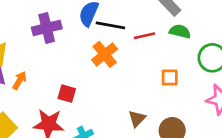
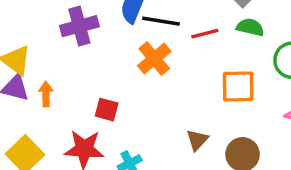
orange square: (170, 78) -> (238, 87), size x1.5
orange arrow: (20, 80) -> (46, 94), turned -30

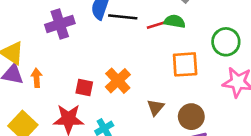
green semicircle: (250, 27) -> (175, 21), moved
orange cross: (154, 59) -> (118, 81), moved

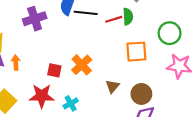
green semicircle: (175, 21) -> (128, 17), turned 77

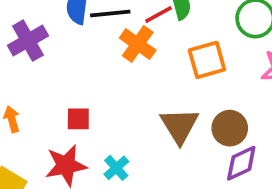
orange cross: (82, 65) -> (138, 44), moved
brown triangle: (112, 86) -> (179, 126), size x1.6

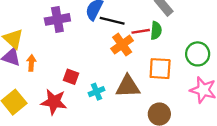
brown triangle: (179, 126) -> (128, 86), moved, turned 40
cyan cross: (116, 168) -> (97, 92), moved

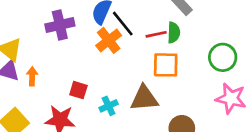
black line: (112, 21) -> (123, 24), turned 40
orange cross: (122, 45) -> (109, 40), moved
orange square: (160, 69) -> (166, 65), moved

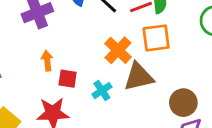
orange cross: (109, 40) -> (118, 50), moved
orange arrow: (32, 76) -> (47, 61), moved

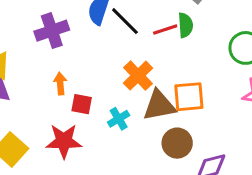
orange square: (156, 38) -> (189, 97), moved
brown circle: (183, 103) -> (177, 143), moved

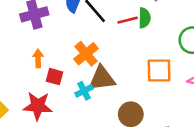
orange cross: (138, 76) -> (86, 54), moved
orange square: (189, 97) -> (159, 71), moved
brown triangle: (159, 105) -> (102, 78), moved

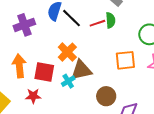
orange arrow: (38, 58) -> (19, 66), moved, size x1.6
red square: (54, 77) -> (44, 72), size x1.5
red star: (38, 106) -> (33, 96), size x0.7

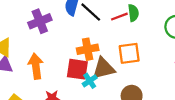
orange cross: (67, 52) -> (88, 49), turned 36
orange square: (125, 60) -> (129, 53), moved
red square: (44, 72) -> (77, 69), moved

